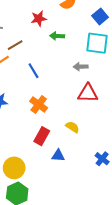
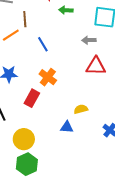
brown line: (15, 45) -> (25, 19), turned -63
yellow semicircle: (72, 127) -> (81, 109), moved, turned -48
red rectangle: (42, 136) -> (32, 98), moved

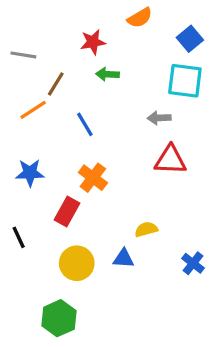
green arrow: (66, 10) -> (107, 74), moved
brown line: (25, 19) -> (56, 84), turned 35
yellow circle: (24, 139) -> (77, 263), moved

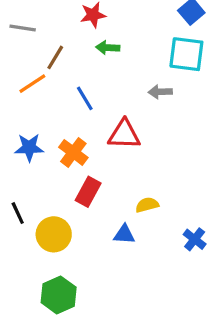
red triangle: (170, 160) -> (124, 134), moved
orange cross: (93, 178) -> (73, 152), moved
red rectangle: (67, 212) -> (88, 192), moved
yellow circle: (77, 263) -> (54, 234), moved

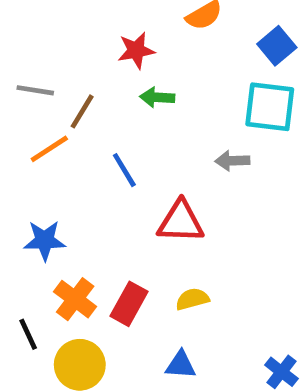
gray line: (23, 28) -> (35, 90), moved
orange cross: (73, 152) -> (75, 299), moved
yellow semicircle: (147, 205) -> (192, 299), moved

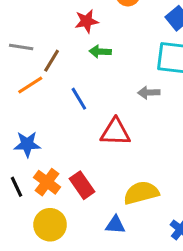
yellow semicircle: (192, 299) -> (141, 193), moved, size x1.6
red rectangle: (129, 304) -> (82, 185), turned -64
black line: (28, 334) -> (17, 187), moved

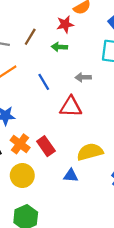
red star: (86, 21) -> (65, 24), moved
brown line: (52, 61) -> (30, 37), moved
gray arrow: (149, 93) -> (83, 77), moved

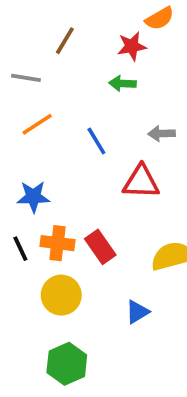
brown line: (30, 37) -> (65, 41), moved
orange cross: (20, 144) -> (57, 243), turned -30
blue triangle: (71, 176) -> (137, 312), moved, turned -35

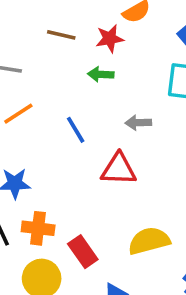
brown line: (65, 41) -> (61, 35), moved, turned 72
red rectangle: (100, 247) -> (83, 252), moved

